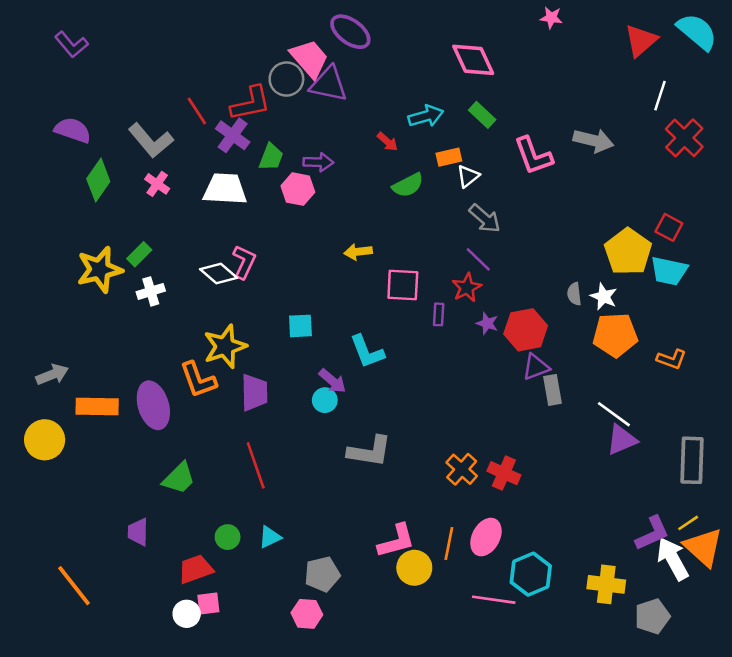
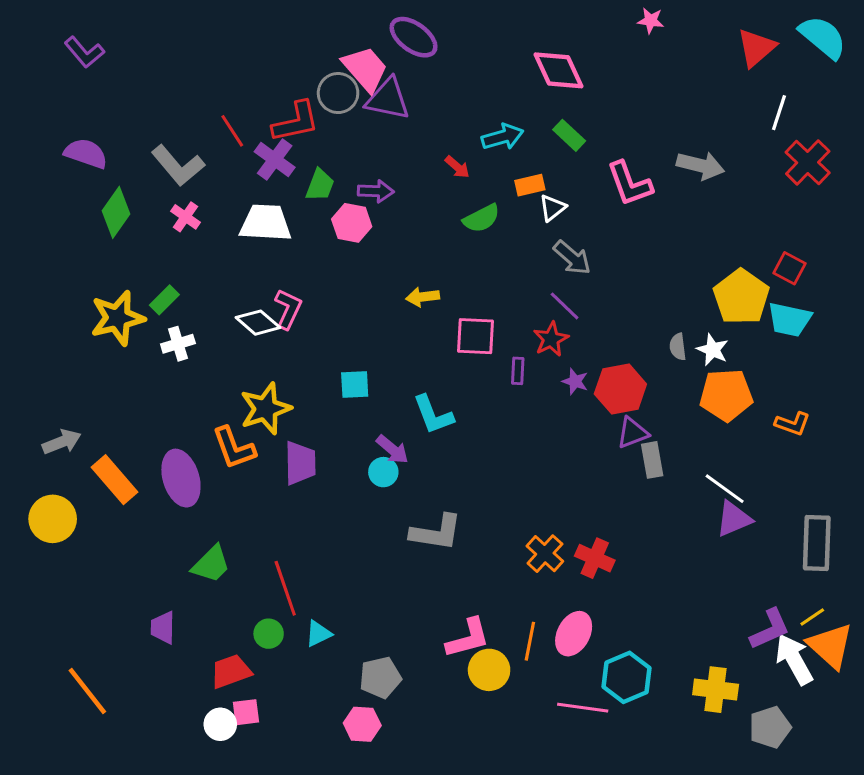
orange rectangle: (97, 407) -> (115, 480), turned 48
red line: (256, 465) -> (285, 588), moved

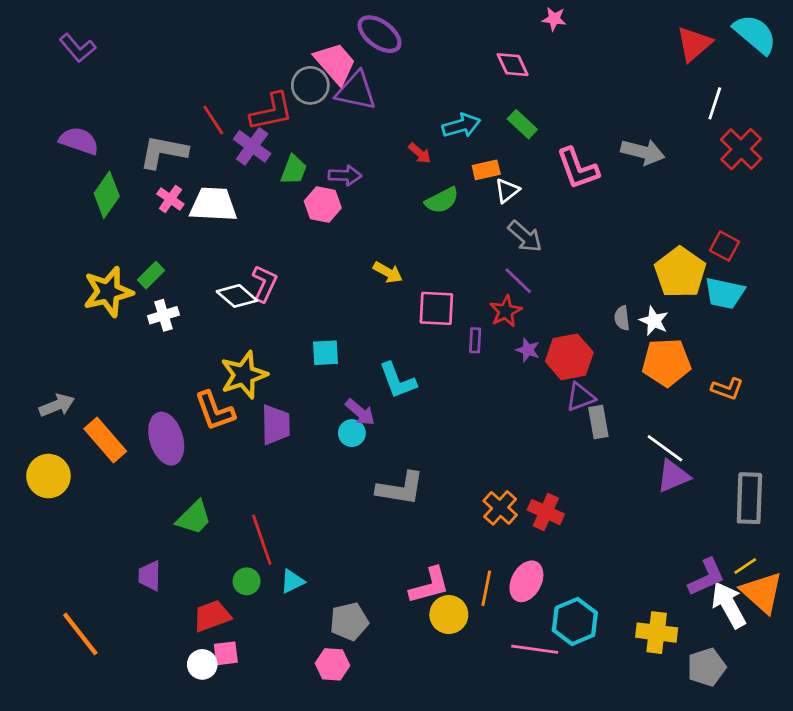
pink star: (651, 21) -> (554, 19), moved
pink diamond: (559, 70) -> (513, 65), size x0.7
gray L-shape: (178, 166) -> (163, 152), turned 141
white trapezoid: (266, 223) -> (213, 205), moved
yellow arrow: (423, 297) -> (388, 272), turned -144

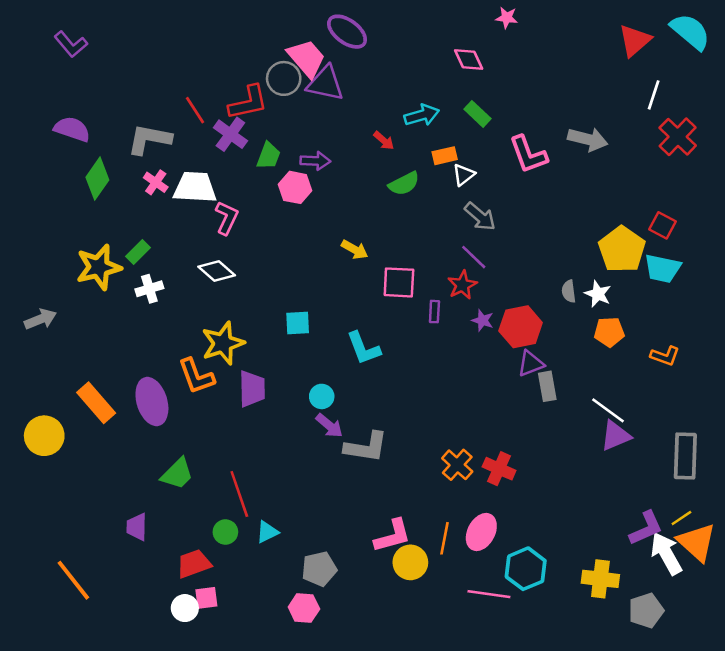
pink L-shape: (265, 283) -> (227, 218), moved
orange pentagon: (666, 362) -> (609, 332), size x0.7
gray arrow: (57, 405) -> (40, 319), moved
purple arrow: (360, 412) -> (329, 426), moved

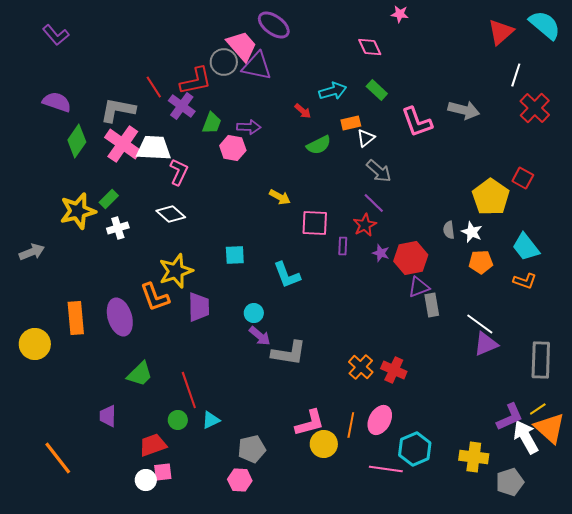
pink cross: (156, 182) -> (123, 144), size x1.8
cyan trapezoid: (662, 268) -> (526, 247), moved, turned 40
orange rectangle: (96, 403) -> (76, 318), turned 36

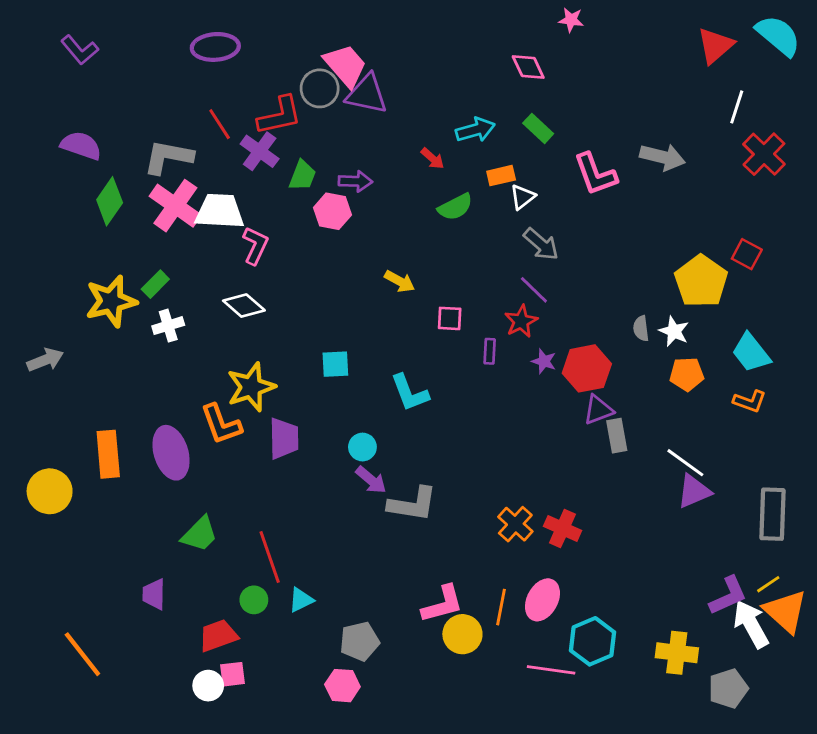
purple ellipse: (274, 25) -> (215, 47), moved, turned -40
pink square: (315, 223) -> (450, 318), size x0.7

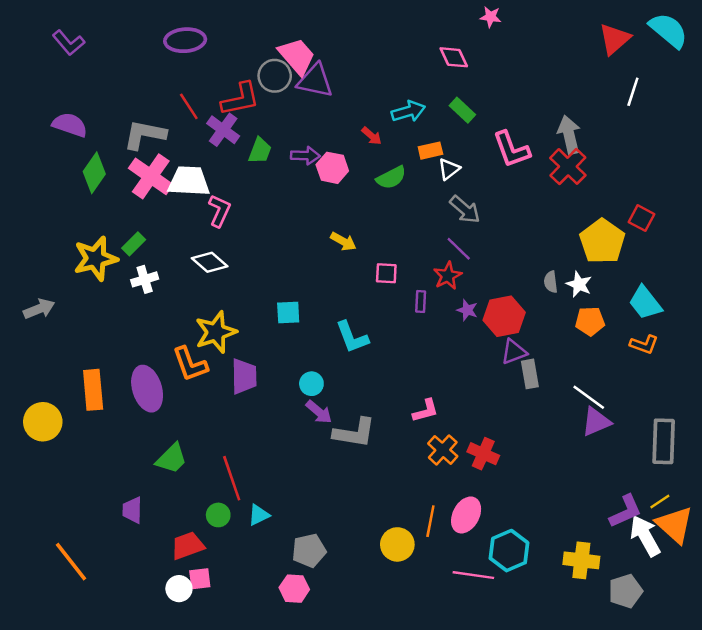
red cross: (764, 154) -> (568, 167), moved
gray arrow: (662, 157) -> (569, 135), turned -117
pink hexagon: (332, 211) -> (332, 168), moved
pink L-shape: (442, 604) -> (426, 411), moved, size x0.7

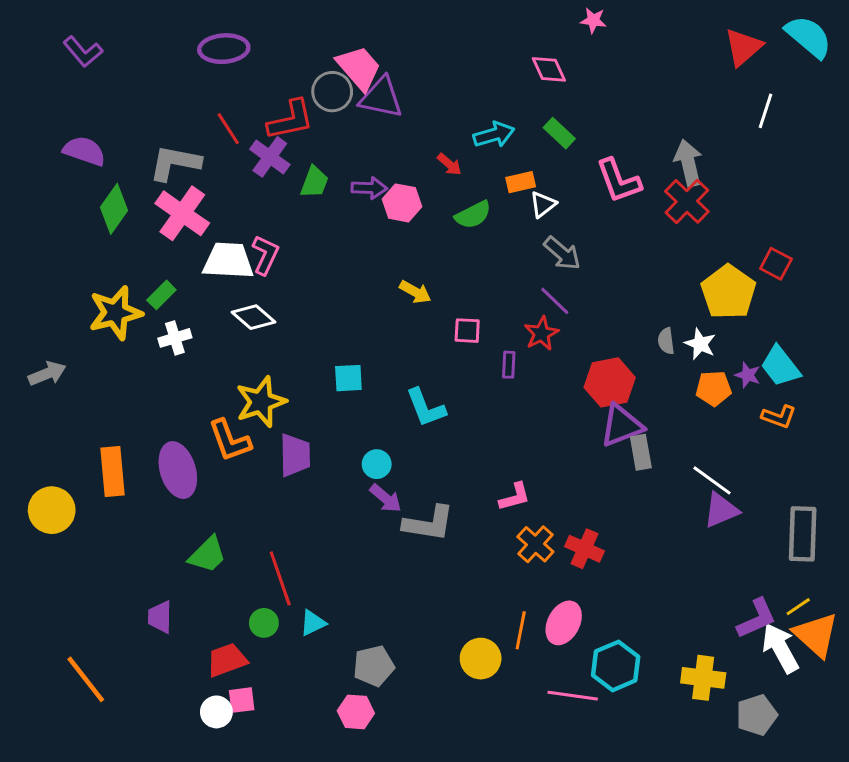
white trapezoid: (189, 181) -> (228, 261), moved
purple star: (467, 310) -> (748, 375), moved
purple triangle: (514, 352) -> (622, 426), size x1.4

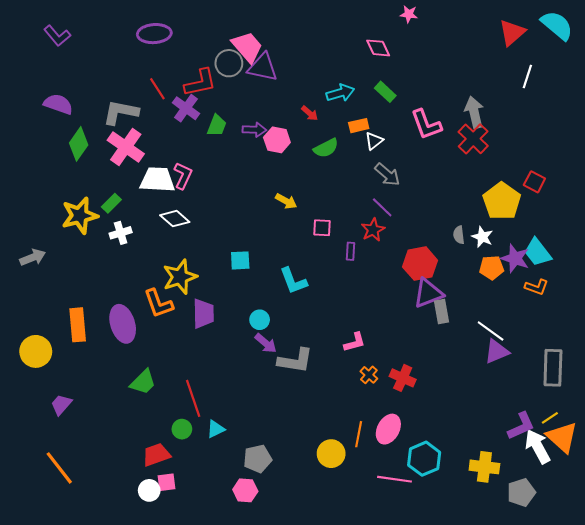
purple star: (748, 375) -> (515, 258), size x1.6
orange cross: (535, 544) -> (369, 375), size x0.7
purple trapezoid: (160, 617) -> (61, 405), moved, turned 40

